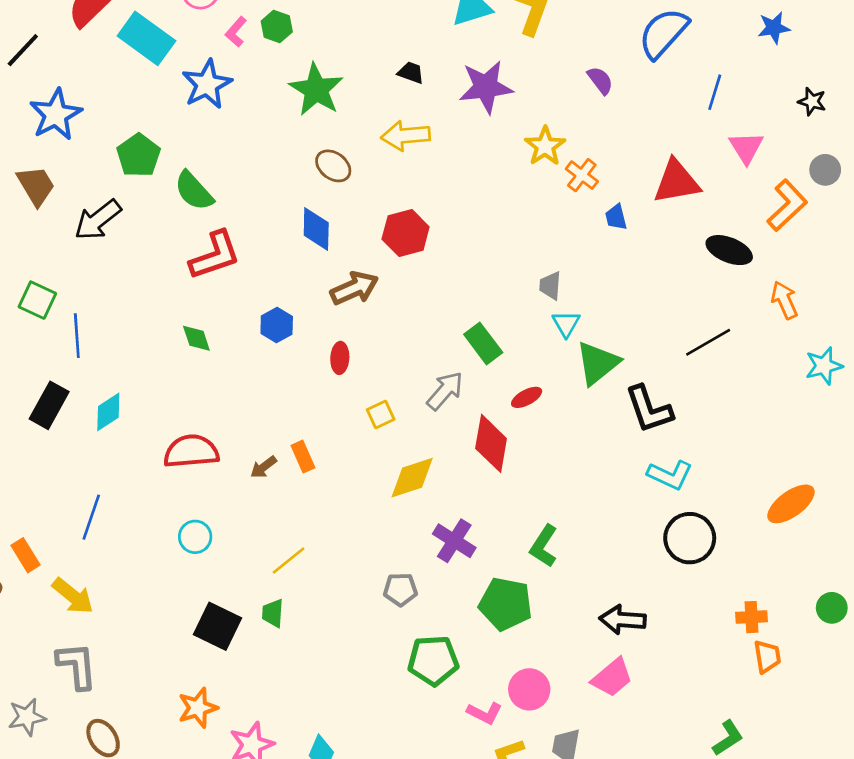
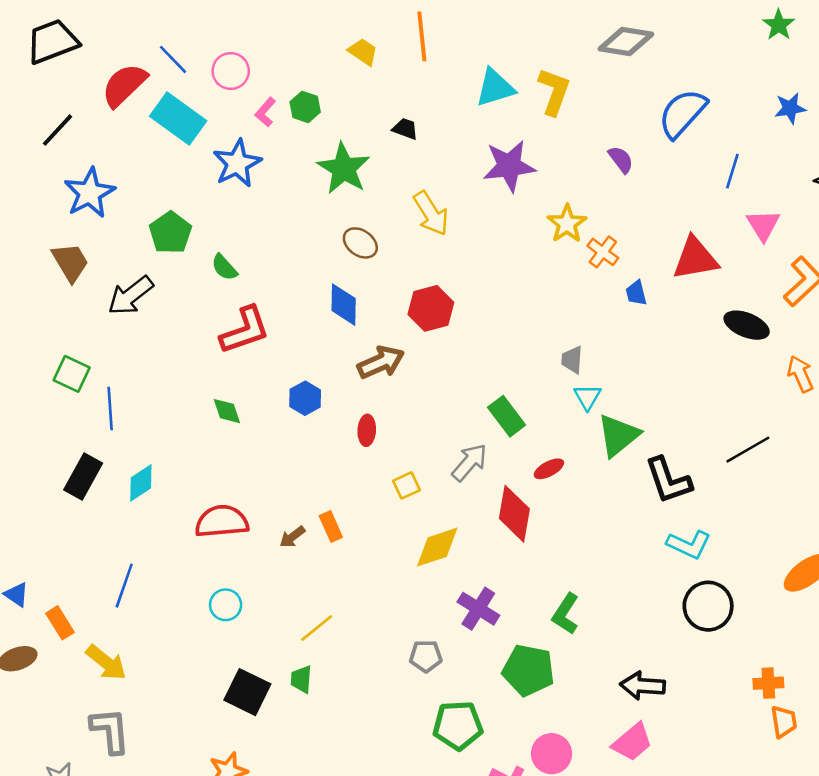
black trapezoid: (411, 73) -> (405, 129), moved
yellow arrow: (406, 136) -> (431, 213), turned -117
green semicircle: (194, 191) -> (224, 267), size x0.7
black line: (708, 342) -> (748, 450), moved

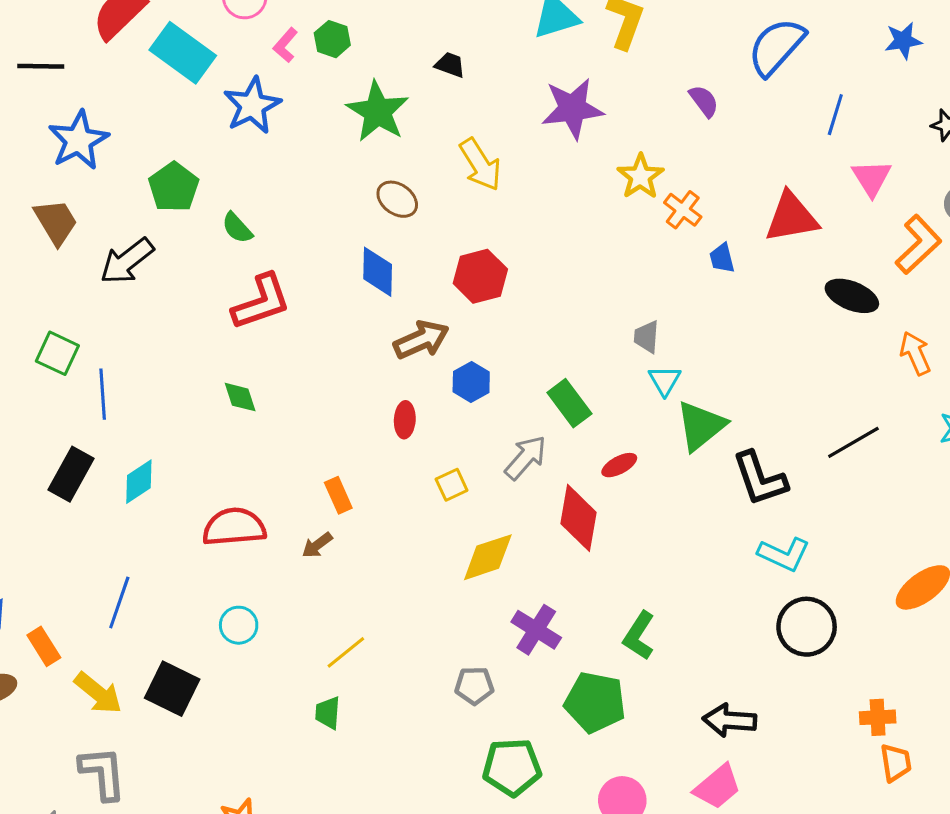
black line: (57, 130) -> (41, 66), turned 48
blue hexagon: (305, 398) -> (471, 382), moved
orange rectangle: (331, 527) -> (338, 495), moved
black square: (247, 692) -> (172, 689), moved

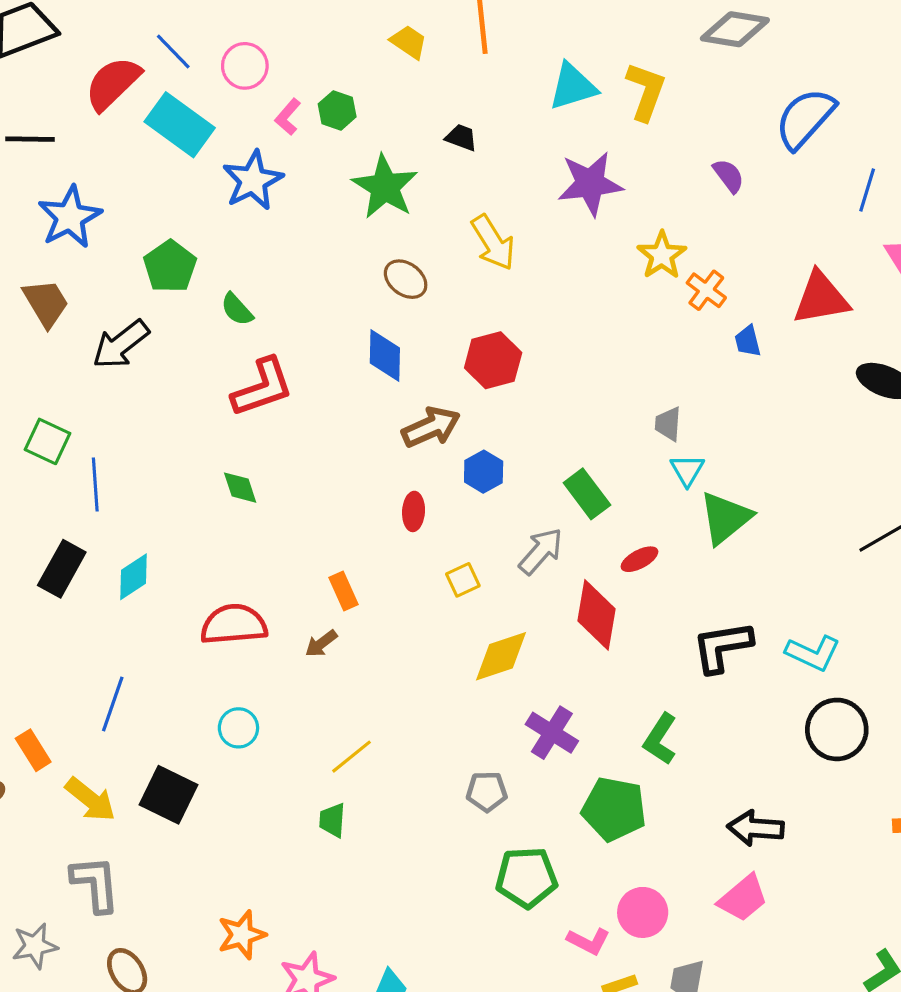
black L-shape: (760, 479) -> (722, 647), moved, turned 100

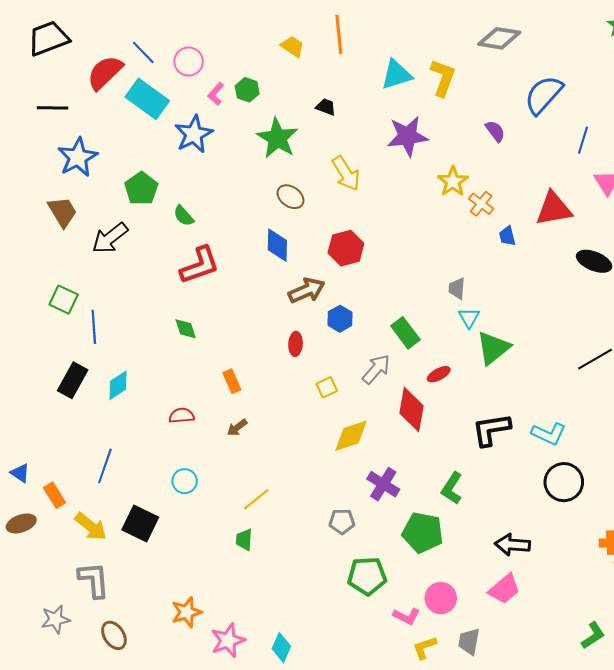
orange rectangle: (344, 591) -> (232, 381), moved
red semicircle: (234, 624) -> (182, 416), size x0.6

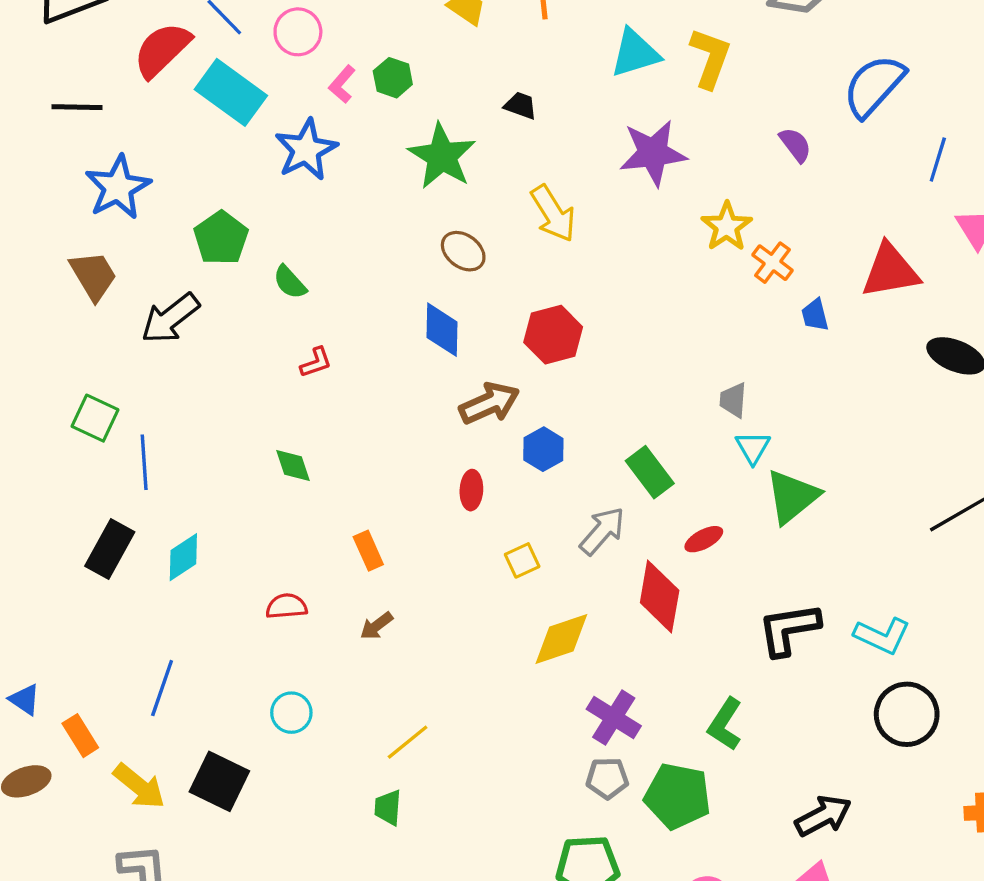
red L-shape: (200, 265) -> (316, 362), size x0.5
gray pentagon: (342, 521) -> (607, 778), moved
black arrow: (512, 545) -> (823, 816), turned 148

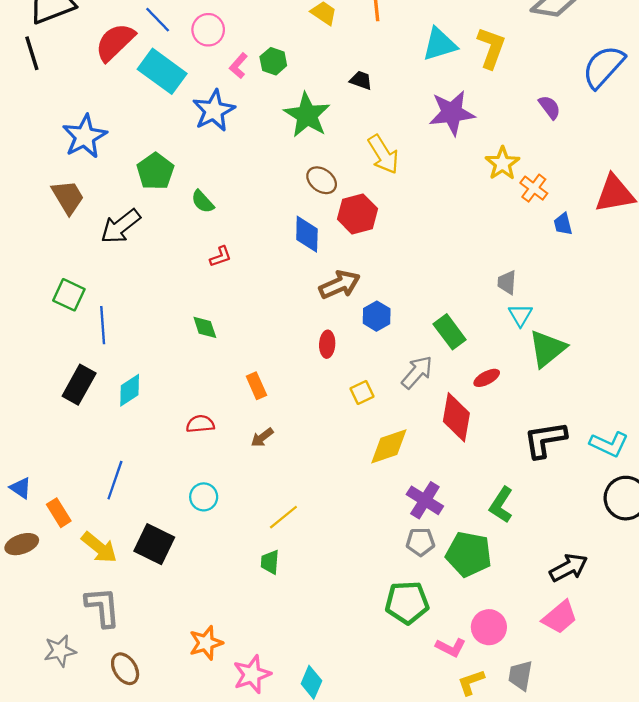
black line: (77, 107) -> (32, 53), moved, turned 72
red hexagon: (553, 335) -> (358, 214), moved

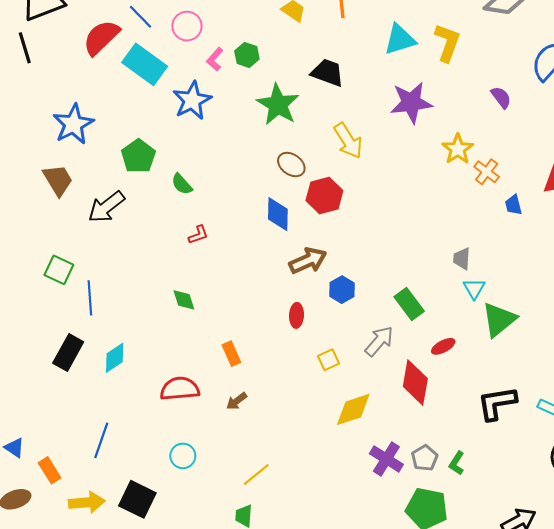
black trapezoid: (361, 80) -> (327, 73), size x1.6
red semicircle: (200, 424) -> (180, 389), size x1.5
green L-shape: (501, 505) -> (457, 463), size x0.7
gray pentagon: (420, 542) -> (425, 458), moved, turned -30
yellow arrow: (99, 547) -> (87, 502), turned -44

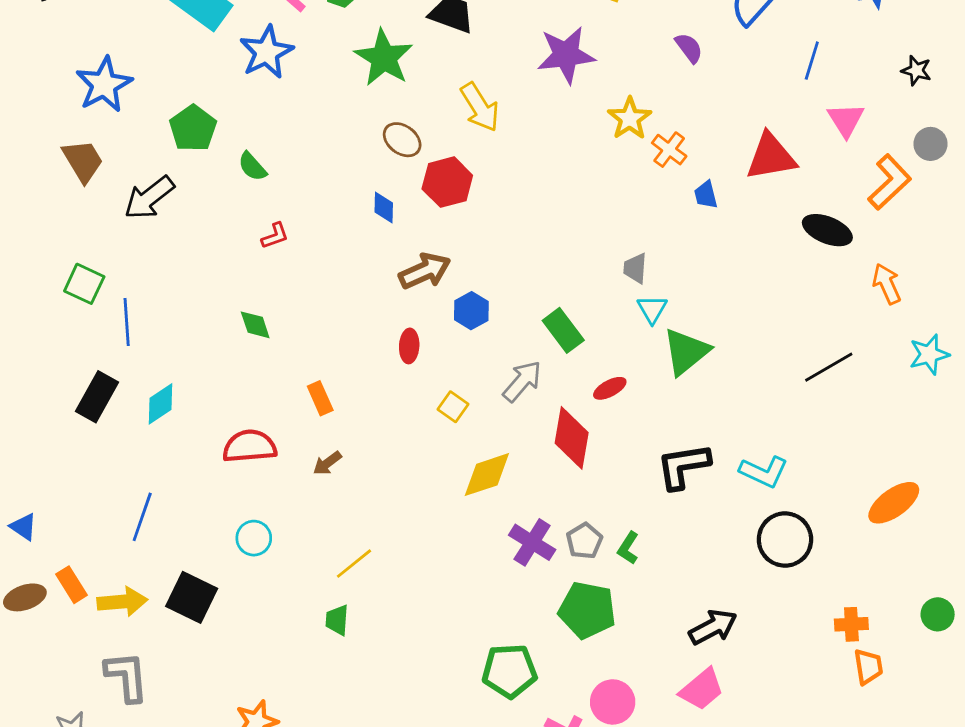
blue diamond: (278, 214) -> (384, 207), size x0.7
yellow square: (329, 360) -> (453, 407), turned -30
orange rectangle: (50, 470) -> (72, 585), moved

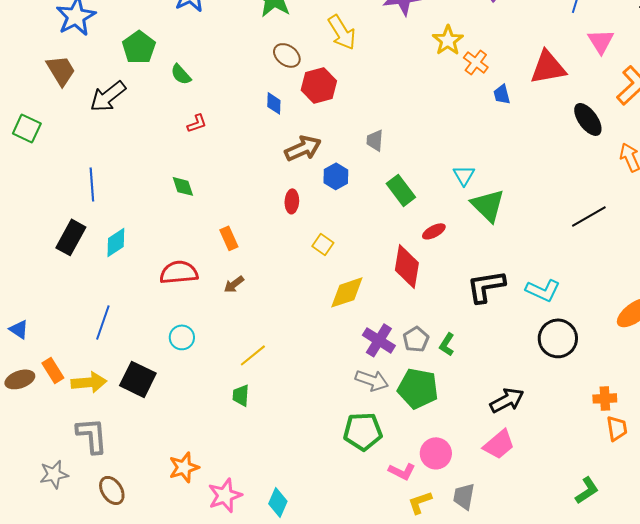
black ellipse: (827, 230) -> (588, 119), turned 32
gray trapezoid: (635, 268) -> (375, 140), moved
green square: (84, 284) -> (27, 128), moved
green triangle: (686, 352) -> (488, 205), turned -36
gray arrow: (522, 381) -> (372, 380), moved, turned 68

